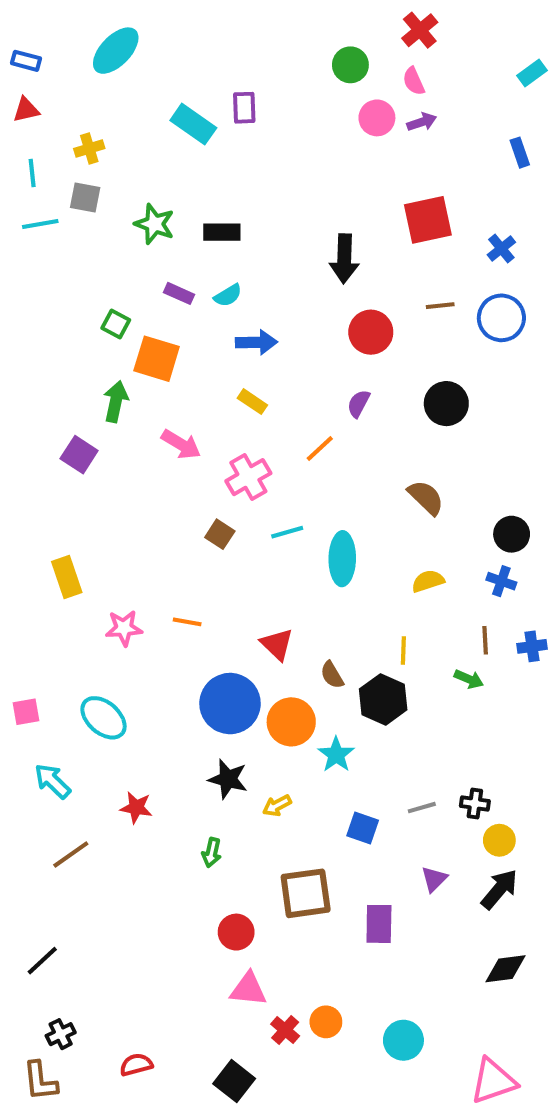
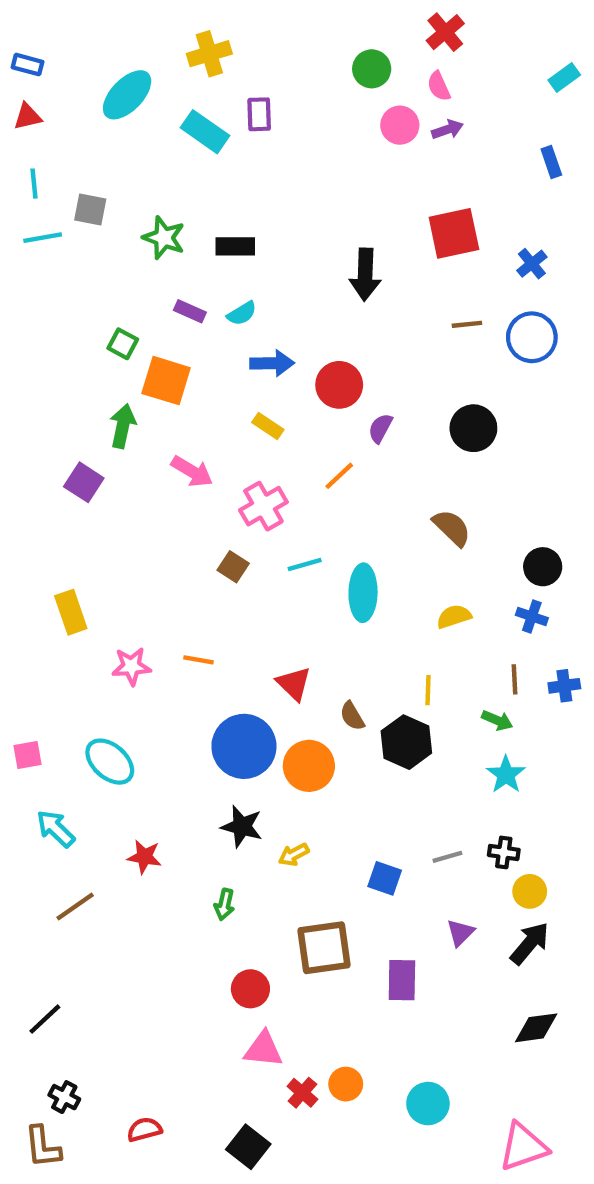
cyan ellipse: (116, 51) -> (127, 95), moved
yellow cross: (89, 149) -> (209, 54), moved, size x1.4
red circle: (371, 332) -> (339, 385), moved
cyan star: (336, 755) -> (506, 775), moved
black cross: (61, 1034) -> (64, 1097), turned -36

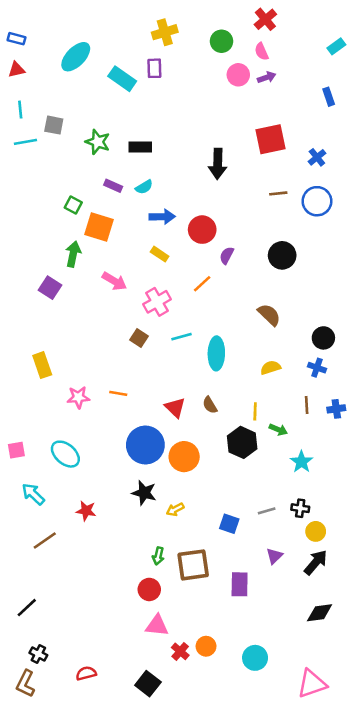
yellow cross: (209, 54) -> (165, 32), moved
brown semicircle: (352, 716) -> (210, 405), moved
green arrow: (497, 720) -> (278, 430), moved
green arrow: (224, 904) -> (158, 556), moved
brown L-shape: (43, 1147) -> (25, 684), turned 32

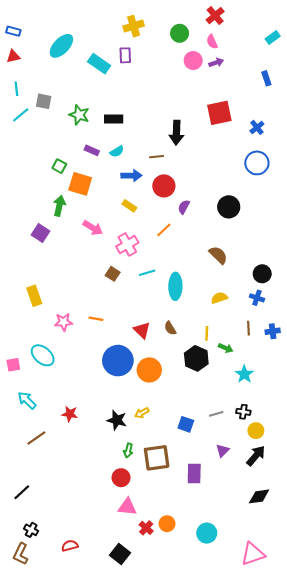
cyan line: (25, 142) -> (21, 115), turned -30
brown line: (278, 193) -> (157, 157), moved
cyan ellipse: (65, 454) -> (43, 355), moved
black star: (144, 493) -> (117, 420), moved

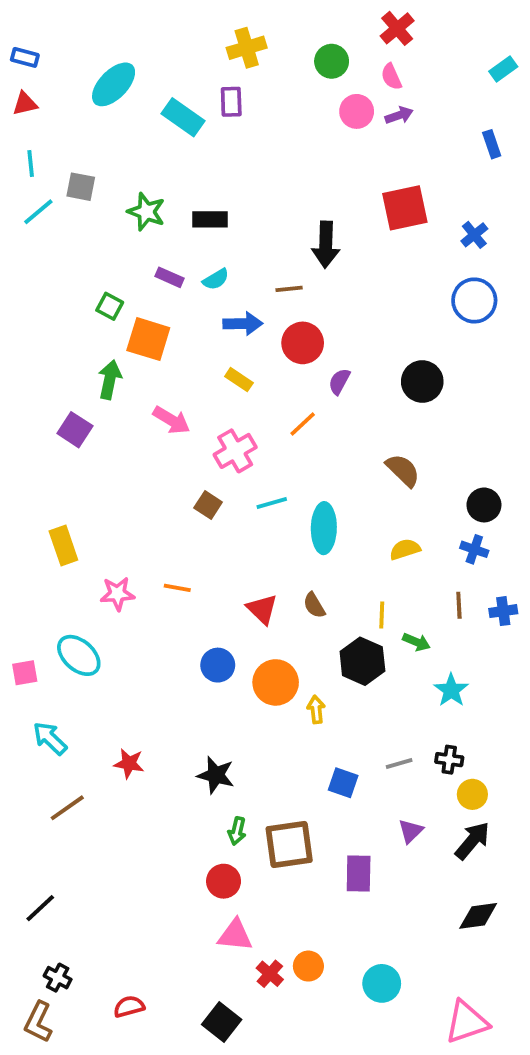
blue circle: (118, 361) -> (218, 665), size x0.6
yellow arrow: (142, 413) -> (316, 709), moved, turned 112

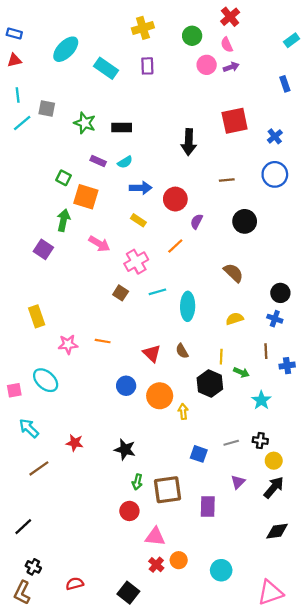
purple rectangle: (231, 102) -> (147, 66), moved
brown line: (289, 289) -> (227, 180), moved
blue cross: (503, 611) -> (287, 366), moved
pink triangle: (235, 935) -> (155, 537), moved

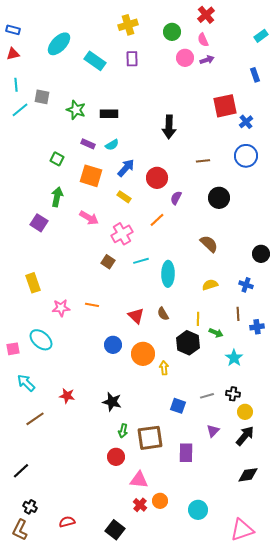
red square: (235, 121) -> (225, 106), moved
blue arrow: (141, 188) -> (126, 168), turned -48
orange square: (86, 197) -> (91, 176), moved
black circle: (280, 293) -> (261, 254), moved

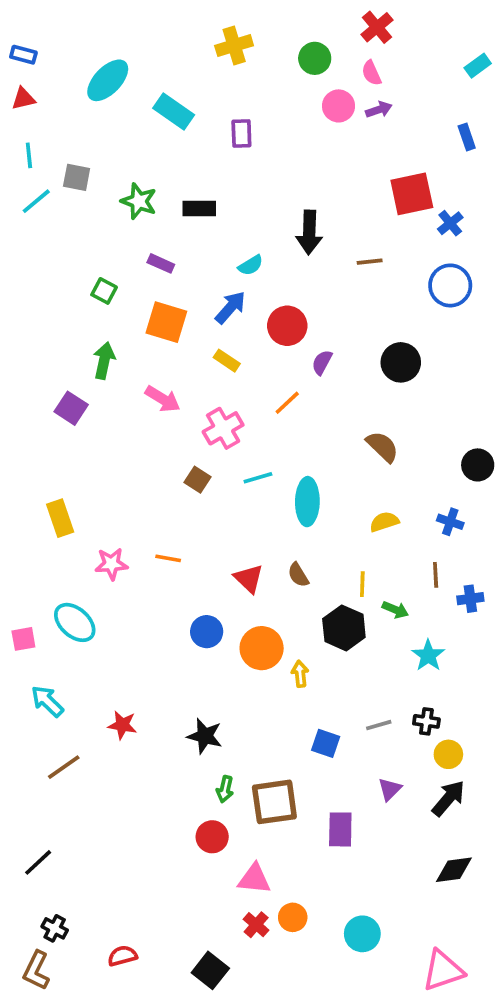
purple rectangle: (132, 59) -> (241, 133), moved
cyan semicircle: (112, 145) -> (251, 265), moved
brown line: (203, 161) -> (370, 262), moved

